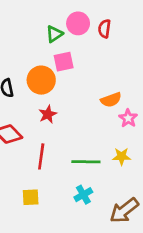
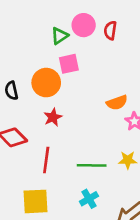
yellow square: (31, 197) -> (35, 201), size x1.5

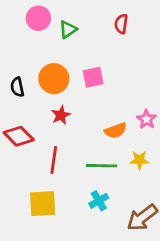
pink circle: (84, 25) -> (38, 18), moved
pink square: (69, 64) -> (93, 77), moved
orange semicircle: (117, 103) -> (116, 131), moved

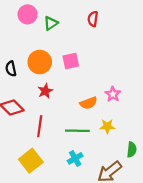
yellow square: (43, 204) -> (31, 161), turned -35

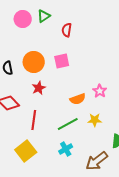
red semicircle: (93, 19) -> (67, 30), moved
green triangle: (51, 23) -> (44, 16), moved
green line: (77, 131) -> (68, 124), turned -30

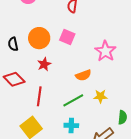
pink square: (62, 61) -> (67, 37), turned 35
pink star: (100, 91) -> (105, 51), moved, size x1.5
cyan cross: (66, 149) -> (71, 125), turned 32

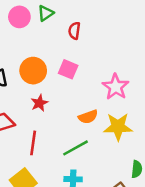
yellow star: (100, 96) -> (118, 127), moved, size x1.6

